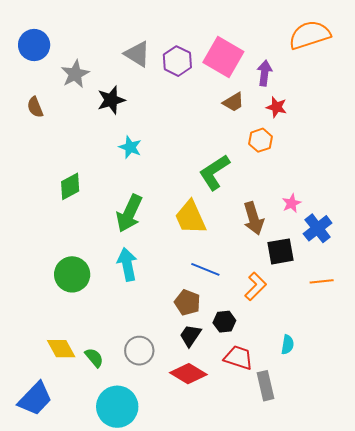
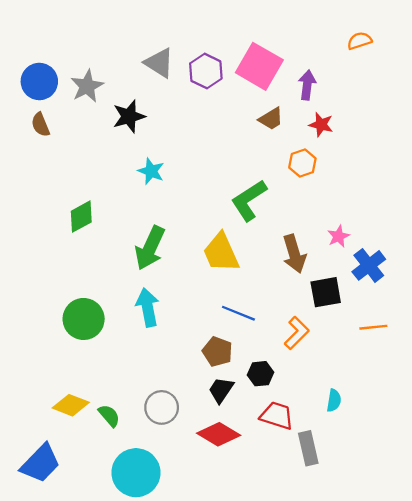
orange semicircle: (310, 35) -> (359, 41), size x0.5
blue circle: (34, 45) -> (39, 81), moved
yellow diamond: (61, 349) -> (71, 405), turned -40

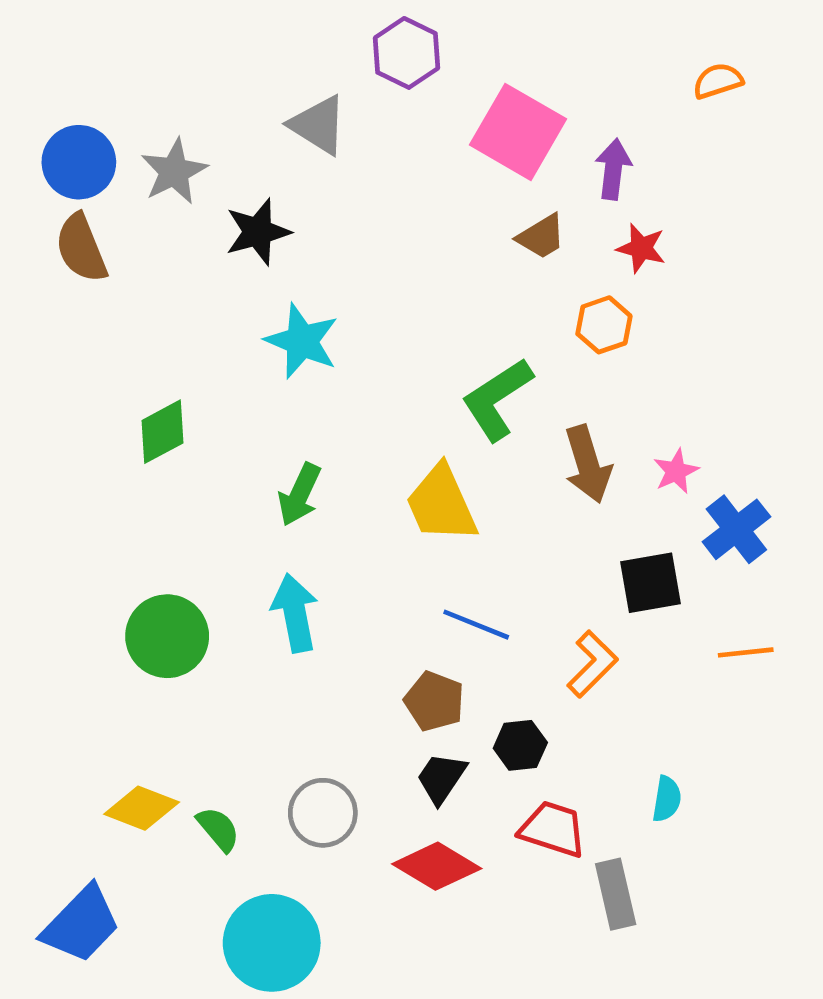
purple hexagon: (206, 71) -> (406, 53), moved
brown semicircle: (40, 125) -> (81, 248), size x1.4
cyan star: (151, 171) -> (302, 341), size x1.4
green arrow: (150, 248) -> (300, 494), size x0.7
brown arrow: (294, 254) -> (588, 464), moved

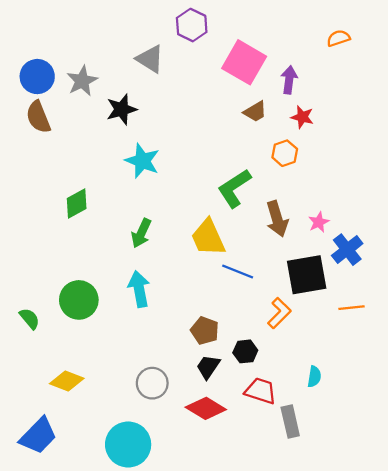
black square: (650, 583) -> (307, 275), size x1.4
blue line: (476, 625) -> (238, 271), moved
green semicircle: (218, 829) -> (30, 319), moved

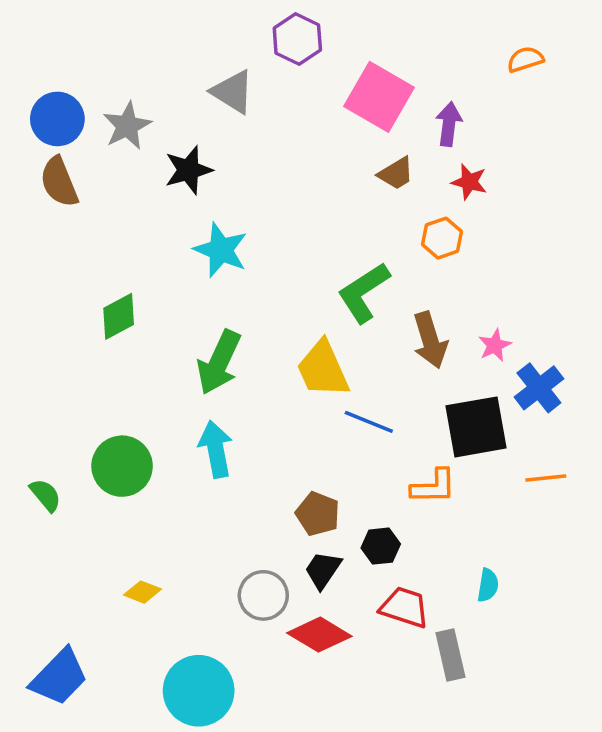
green arrow: (141, 233) -> (219, 362), size x1.4
orange L-shape: (279, 313) -> (433, 487), turned 44
yellow diamond: (67, 381) -> (142, 592), moved, size x0.7
gray circle: (152, 383) -> (263, 595), moved

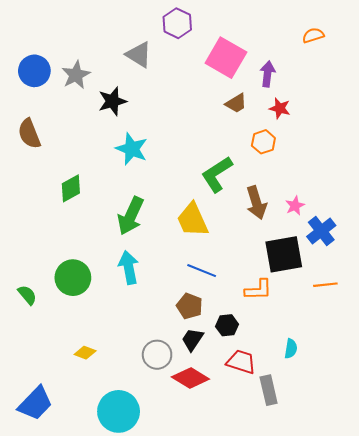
brown semicircle: (59, 182) -> (29, 134), moved
blue line: (369, 422) -> (202, 271), moved

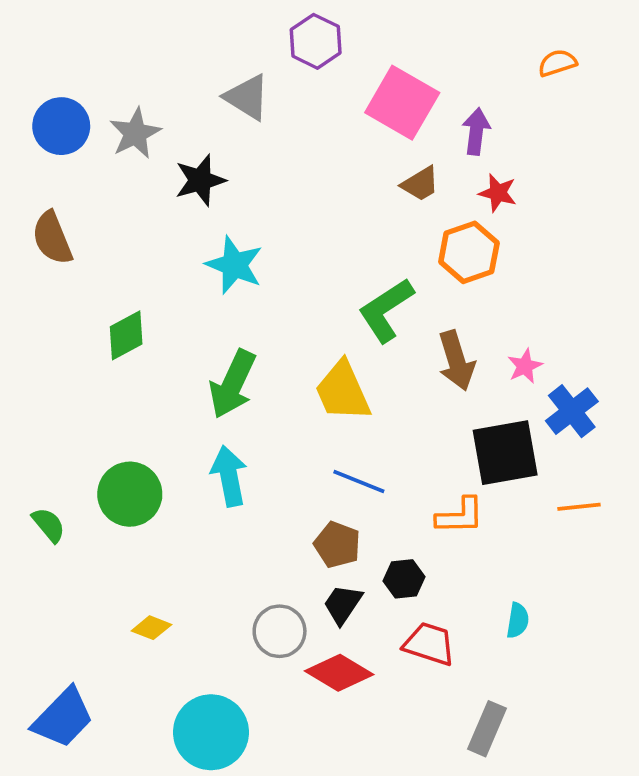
orange hexagon: (263, 142) -> (469, 252), size x1.4
gray rectangle: (269, 390) -> (487, 729), moved, turned 36

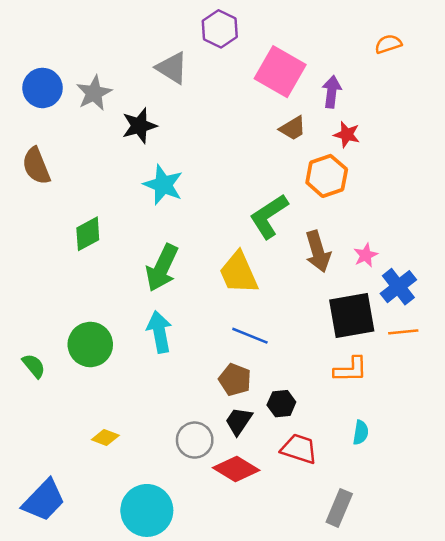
orange line: (579, 507) -> (403, 332), moved
orange L-shape: (460, 516) -> (351, 370), moved

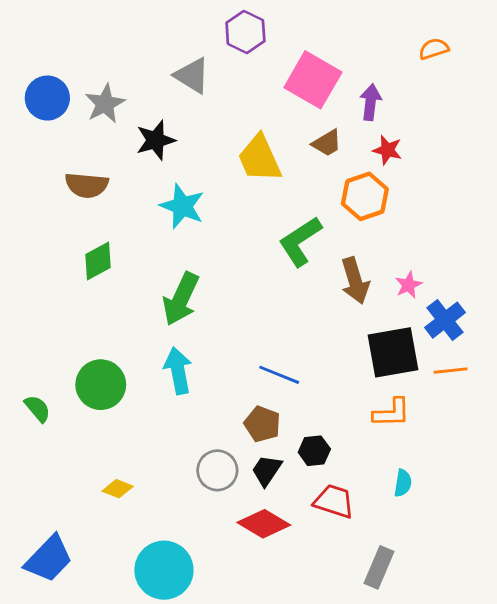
brown semicircle: (36, 166) -> (87, 185), moved, turned -63
yellow trapezoid: (239, 273) -> (260, 158), moved
gray circle: (195, 440) -> (217, 470), moved

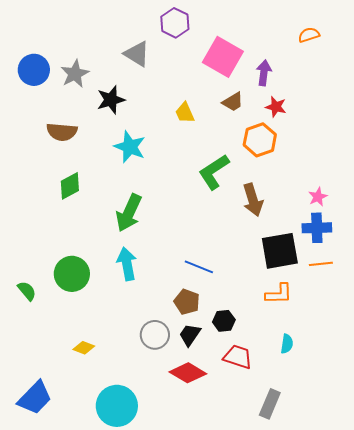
yellow trapezoid: (260, 158) -> (185, 113), size x0.6
pink star: (408, 285) -> (318, 197), moved
blue cross: (445, 320) -> (317, 228), turned 36

